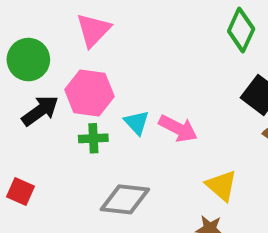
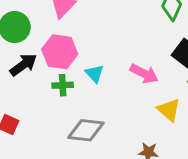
pink arrow: (178, 128) -> (144, 74), moved
yellow triangle: (221, 186) -> (169, 110), moved

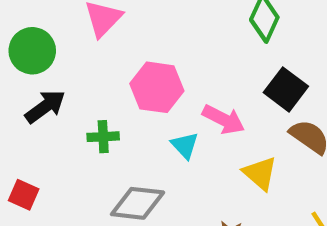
pink hexagon: (60, 52) -> (157, 87), moved
cyan triangle: (95, 74) -> (185, 145), moved

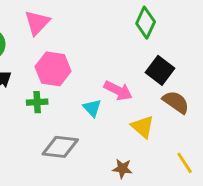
pink hexagon: (157, 87) -> (53, 69), moved

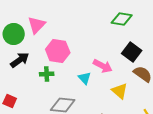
pink triangle: (37, 23) -> (37, 25), moved
green diamond: (146, 23) -> (122, 19), turned 75

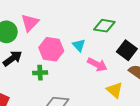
green diamond: (122, 19) -> (104, 26), moved
cyan triangle: (85, 78) -> (79, 45), moved

